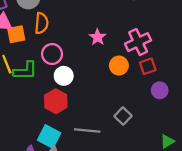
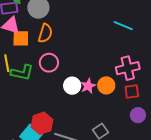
pink star: (98, 37) -> (88, 86), moved
white circle: (64, 76) -> (72, 86), moved
red hexagon: (56, 101) -> (42, 123), moved

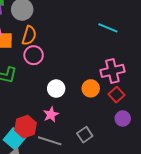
pink circle: (49, 63) -> (34, 55), moved
pink star: (88, 86) -> (51, 114), moved
red square: (132, 92) -> (117, 95), turned -35

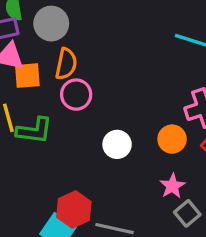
pink star: (51, 114) -> (172, 186), moved
gray square: (85, 135) -> (187, 213), moved

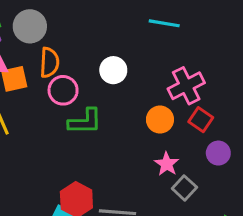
green L-shape: (34, 131) -> (85, 121), moved
white circle: (117, 144) -> (113, 70), moved

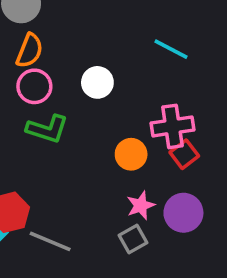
red square: (201, 120) -> (184, 154), moved
purple circle: (218, 153) -> (183, 213), size x1.4
pink star: (167, 164) -> (141, 205), moved

